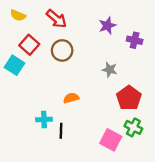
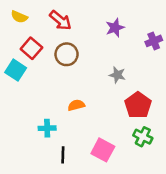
purple cross: (135, 40) -> (154, 41), moved, turned -35
black line: (61, 131) -> (63, 155), moved
pink square: (111, 140) -> (103, 150), moved

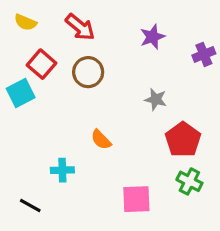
cyan square: (16, 70) -> (21, 93), turned 30
orange semicircle: (76, 105) -> (101, 140), turned -119
pink square: (103, 150) -> (136, 199), turned -30
black line: (63, 155) -> (30, 206), moved, turned -63

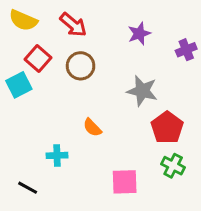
yellow semicircle: (25, 22) -> (23, 20), size x1.4
gray star: (156, 99) -> (142, 91), size x1.5

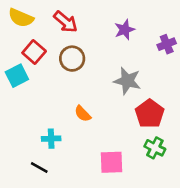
black line: (28, 188) -> (39, 168), moved

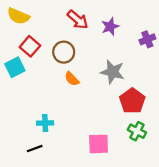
red arrow: (66, 22) -> (78, 20), moved
orange semicircle: (83, 114) -> (72, 79), moved
black line: (39, 168) -> (35, 149), turned -49

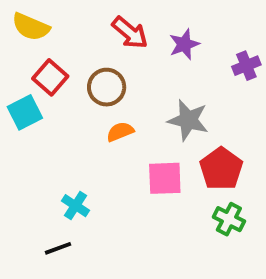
orange semicircle: (72, 79) -> (120, 132), turned 112
cyan cross: (45, 123) -> (75, 206), turned 35
pink square: (99, 144) -> (165, 178), moved

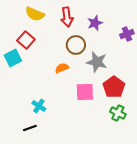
yellow semicircle: (31, 27) -> (35, 14), moved
red arrow: (130, 33) -> (67, 17), turned 42
brown circle: (107, 87) -> (76, 45), moved

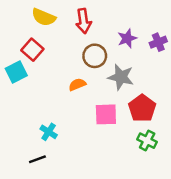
purple star: (95, 23) -> (127, 38), moved

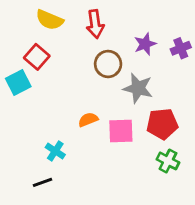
orange semicircle: (77, 85) -> (88, 120), moved
red pentagon: (142, 108) -> (162, 124), turned 30

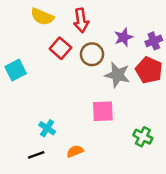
red square: (37, 57) -> (60, 48), moved
orange semicircle: (88, 120) -> (75, 151), moved
red pentagon: (162, 124) -> (149, 70), moved, turned 30

